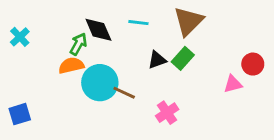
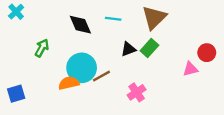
cyan cross: (20, 37) -> (16, 12), moved
green arrow: (78, 44) -> (42, 48), moved
orange semicircle: (71, 65) -> (69, 83), moved
brown line: (124, 93) -> (101, 76), turned -54

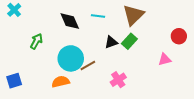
red circle: (207, 53) -> (179, 36), moved
orange semicircle: (69, 83) -> (61, 82), moved

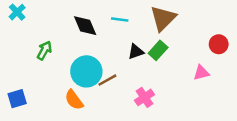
orange semicircle: (61, 82) -> (74, 100), turned -114

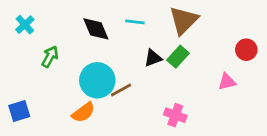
cyan cross: (17, 12) -> (25, 25), moved
pink cross: (144, 97) -> (175, 115), moved, turned -36
orange semicircle: (74, 100) -> (83, 112), turned -90

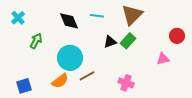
brown line: (121, 90) -> (87, 76), moved
blue square: (19, 111) -> (24, 86), moved

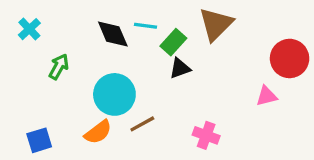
cyan line: (97, 16) -> (146, 26), moved
red circle: (177, 36) -> (290, 58), size x1.5
green rectangle: (128, 41) -> (173, 42), moved

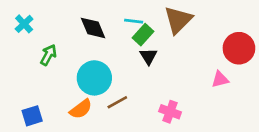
cyan line: (146, 26) -> (134, 21), moved
black triangle: (180, 68) -> (148, 56), turned -42

